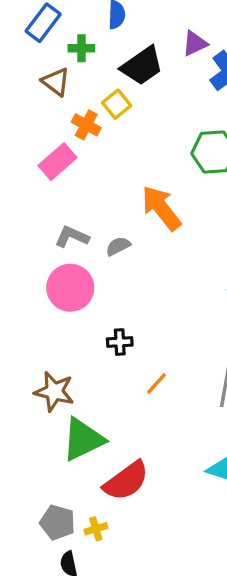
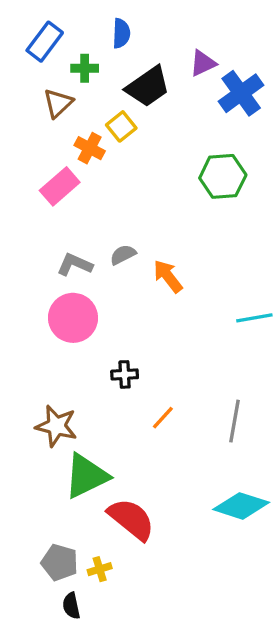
brown triangle: (56, 82) -> (58, 103), turned 40
orange arrow: (161, 208) -> (168, 276), moved, size x0.7
gray semicircle: (118, 246) -> (123, 255), moved
red semicircle: (126, 481) -> (131, 519), turned -105

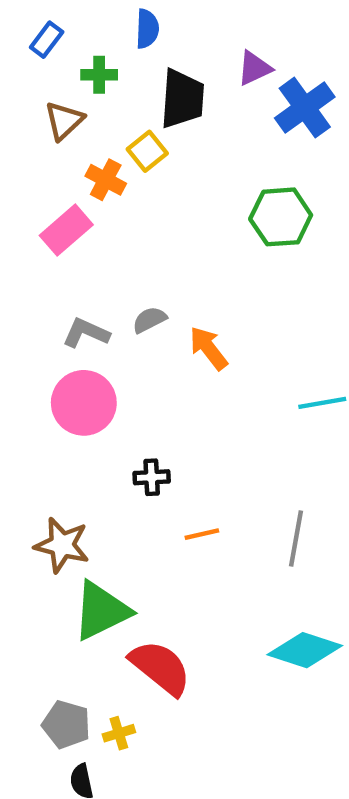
blue rectangle: (45, 42) -> (47, 40), size x0.7
black trapezoid: (148, 87) -> (182, 99), turned -51
orange line: (163, 418) -> (202, 534), turned 35

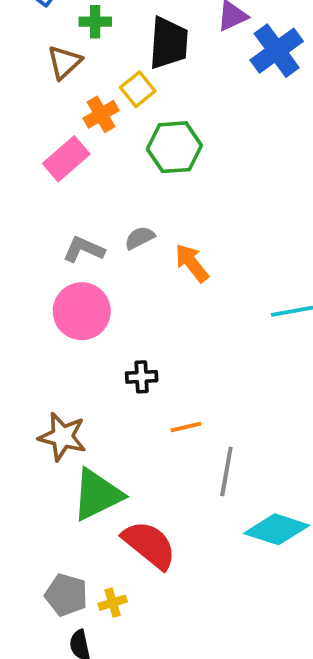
orange cross: (106, 180) -> (101, 114), turned 32
green hexagon: (281, 217) -> (174, 147), moved
gray line: (296, 539) -> (226, 471), moved

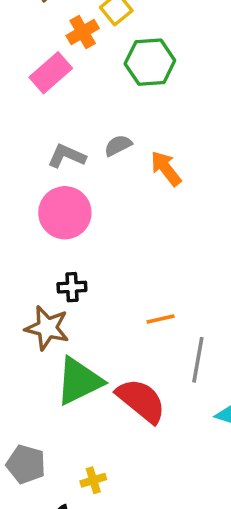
black cross: (142, 377) -> (72, 287), moved
red semicircle: (149, 545) -> (141, 401), moved
gray pentagon: (66, 595) -> (26, 464), moved

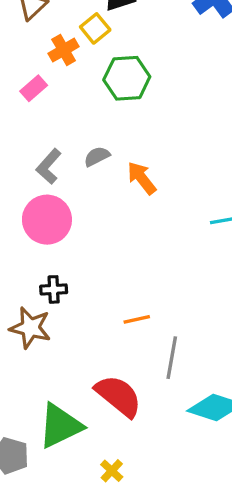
pink rectangle: (51, 73) -> (34, 88), size x0.7
gray L-shape: (67, 156) -> (49, 166), turned -72
green triangle: (79, 381) -> (60, 426), moved
yellow cross: (93, 480) -> (112, 471), moved, turned -30

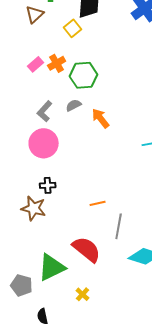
orange cross: (64, 50) -> (57, 63), moved
green hexagon: (127, 78) -> (84, 75), moved

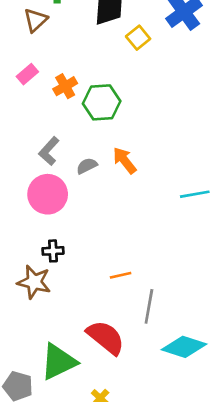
yellow square: (73, 28) -> (138, 38), moved
pink rectangle: (36, 64) -> (27, 74), moved
gray semicircle: (74, 105) -> (87, 166), moved

